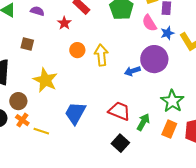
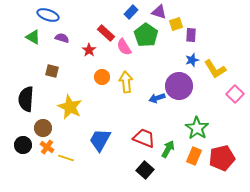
pink semicircle: (149, 23) -> (124, 47), moved

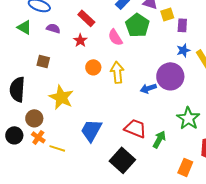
red rectangle: (106, 33) -> (86, 18), moved
orange rectangle: (194, 156) -> (185, 167), moved
black square: (145, 170) -> (122, 160), moved, size x1.4

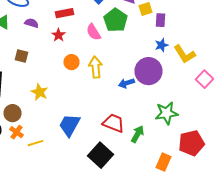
red rectangle: (86, 18) -> (64, 13), turned -54
yellow star: (61, 97) -> (40, 92), size x0.7
green star: (188, 118) -> (166, 113), turned 30
yellow line: (57, 148) -> (36, 143), turned -35

